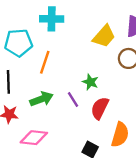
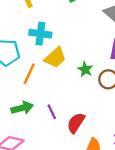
yellow trapezoid: (104, 36) -> (55, 58), moved
green star: (90, 82) -> (85, 69), moved

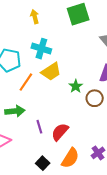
purple line: (52, 112) -> (39, 127), moved

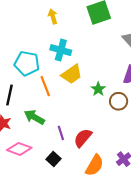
orange line: (26, 82) -> (45, 86), turned -54
green arrow: (15, 111) -> (34, 117), turned -144
black square: (43, 163) -> (53, 159), moved

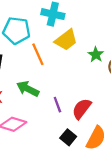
black square: (53, 159) -> (68, 137), moved

